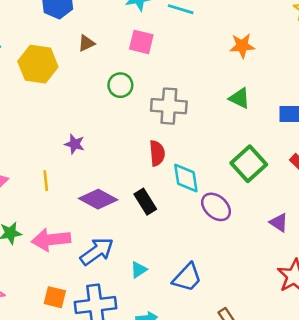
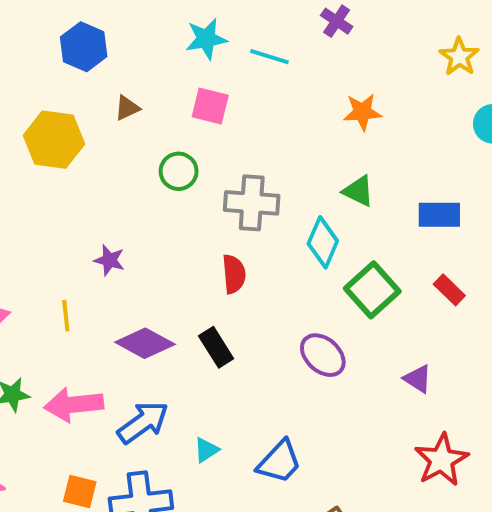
cyan diamond: (186, 178) -> (323, 242), moved, turned 32

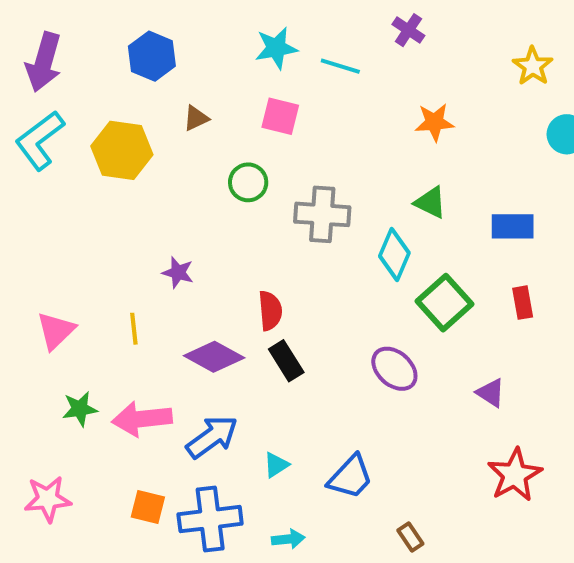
red semicircle: (234, 274) -> (270, 311), moved
red rectangle: (449, 290) -> (523, 303), turned 36

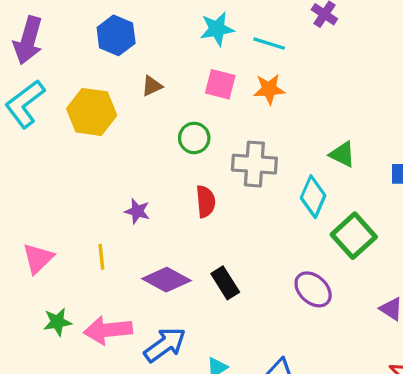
orange star: (434, 122) -> (269, 89), moved
red semicircle: (270, 311) -> (206, 201), moved

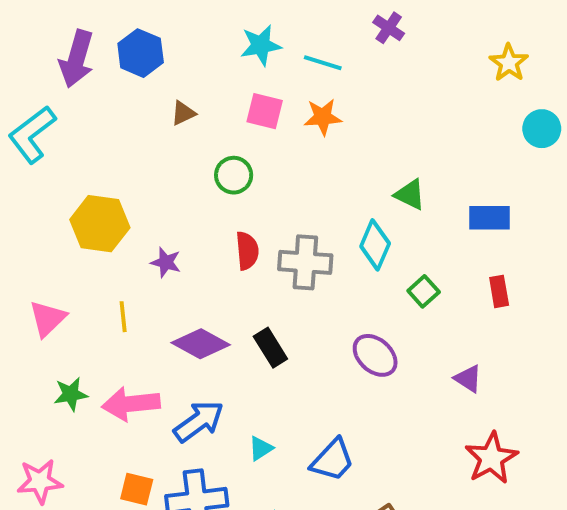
purple arrow: (28, 40) -> (77, 59), moved
yellow hexagon: (92, 112) -> (100, 224), moved
gray cross: (254, 164) -> (305, 262), moved
green square: (354, 236) -> (424, 291), size x0.6

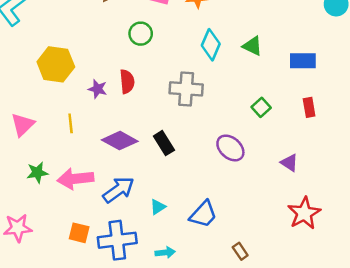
cyan diamond: (375, 245) -> (211, 45), moved
red semicircle: (247, 251) -> (127, 82), moved

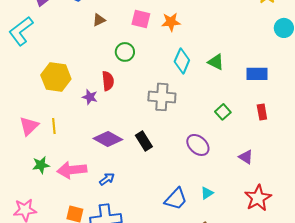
red semicircle: (127, 82) -> (108, 81), moved
yellow line: (71, 123) -> (54, 126), moved
blue arrow: (118, 190) -> (107, 179), size x0.6
cyan triangle: (158, 207) -> (207, 193), moved

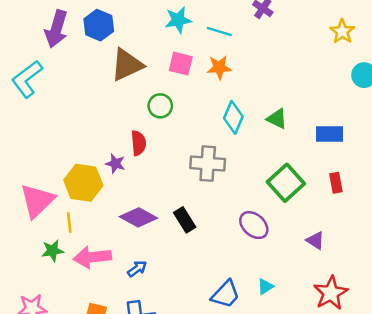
brown triangle: (99, 20) -> (127, 65), size x2.0
yellow hexagon: (56, 77) -> (83, 183), moved
green square: (223, 112) -> (286, 183), size x1.8
pink triangle: (29, 126) -> (37, 201), size x1.4
yellow line: (54, 126) -> (69, 222), moved

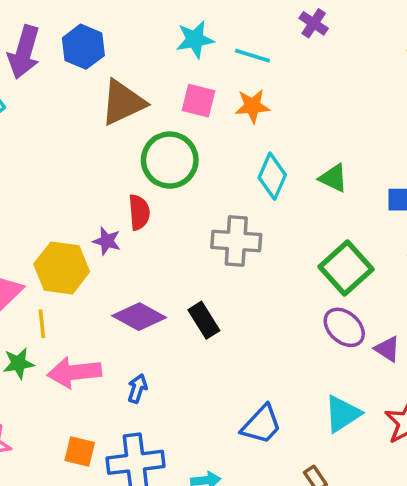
green circle: (160, 106) -> (170, 160), size x1.6
purple ellipse: (254, 225) -> (344, 327), moved
blue arrow: (137, 269) -> (137, 389), turned -36
cyan triangle: (265, 287) -> (342, 414), moved, size x1.6

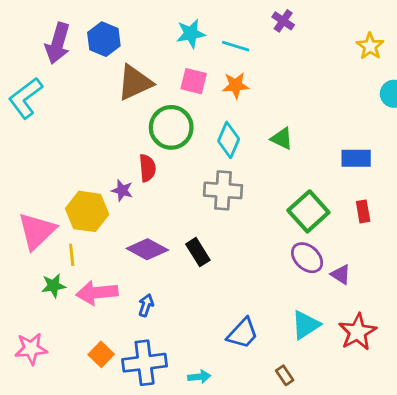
cyan diamond: (272, 176) -> (229, 140), moved
green triangle: (333, 178) -> (282, 139), moved
orange square: (80, 452) -> (101, 354), turned 30

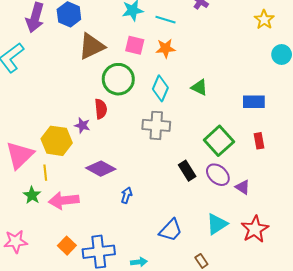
black rectangle: (198, 252) -> (187, 171), moved
green star: (54, 286) -> (32, 195), turned -30
blue arrow: (146, 305) -> (126, 195), moved

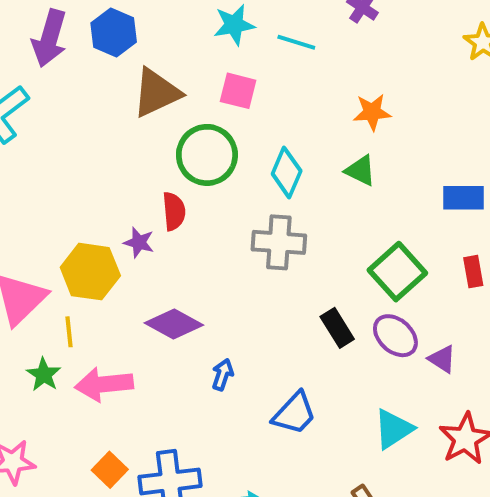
orange star: (166, 48) -> (372, 112), moved
blue trapezoid: (171, 230) -> (294, 413), moved

